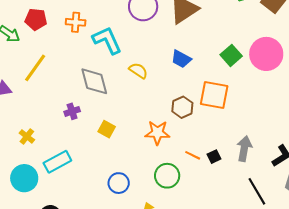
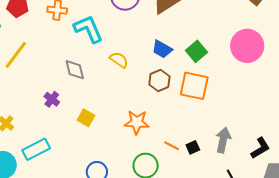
green square: (231, 55) -> (196, 51), moved
gray diamond: (94, 81) -> (75, 70), size x0.7
brown hexagon: (182, 107) -> (159, 81), moved
purple cross: (72, 111) -> (52, 99), turned -35

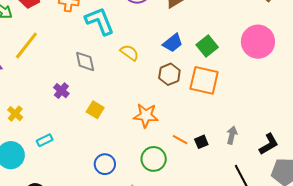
blue trapezoid: (162, 49) -> (173, 43), turned -70
gray arrow: (223, 140) -> (232, 135), size x0.7
cyan rectangle: (36, 149) -> (45, 140), size x0.6

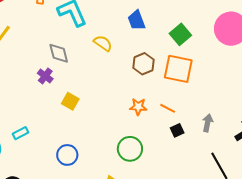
blue trapezoid: (173, 43) -> (136, 20), moved, turned 110
purple cross: (61, 91) -> (45, 76), moved
orange star: (146, 115) -> (138, 107), moved, size x0.7
orange line: (180, 140) -> (168, 108), moved
blue circle: (105, 164) -> (67, 155), moved

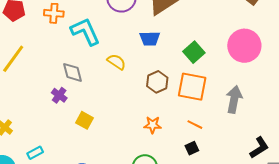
blue trapezoid: (136, 20) -> (150, 39), turned -70
orange line: (168, 108) -> (195, 125), moved
gray arrow: (208, 123) -> (234, 99), moved, size x1.5

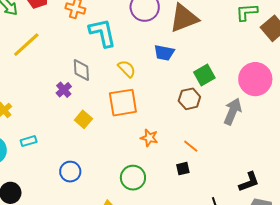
brown hexagon: (157, 82) -> (189, 99), moved
orange square: (192, 87) -> (123, 103), moved, turned -32
gray arrow: (234, 99) -> (233, 111), moved

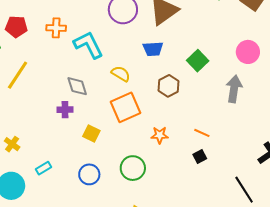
pink circle: (255, 79) -> (248, 52), size x0.7
purple cross: (64, 90) -> (65, 110), turned -35
brown hexagon: (189, 99) -> (168, 86), moved
blue circle: (70, 172) -> (89, 174), moved
green circle: (133, 178) -> (133, 168), moved

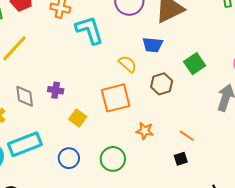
yellow semicircle: (121, 74) -> (128, 64), moved
gray diamond: (77, 86) -> (25, 96), moved
cyan rectangle: (44, 168) -> (25, 144), size x2.0

